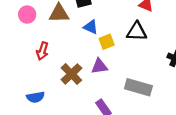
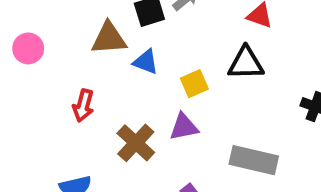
pink circle: (27, 15) -> (28, 48), moved
blue triangle: (91, 27) -> (146, 62), moved

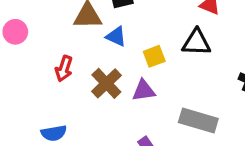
pink circle: (28, 48) -> (15, 32), moved
brown cross: (136, 143) -> (106, 83), moved

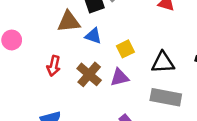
black triangle: (196, 42) -> (163, 63), moved

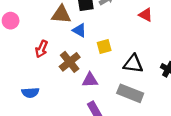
purple triangle: (120, 77) -> (90, 80), moved

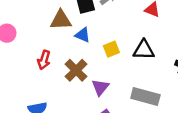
black triangle: (133, 64) -> (144, 50), moved
purple triangle: (90, 80) -> (100, 87), turned -42

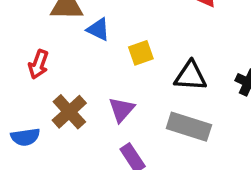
black triangle: (144, 50) -> (190, 76), moved
brown cross: (76, 70) -> (69, 112), moved

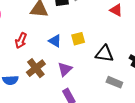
blue triangle: (98, 29) -> (55, 41), moved
gray rectangle: (189, 127) -> (114, 82), moved, size x0.7

